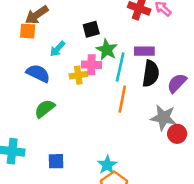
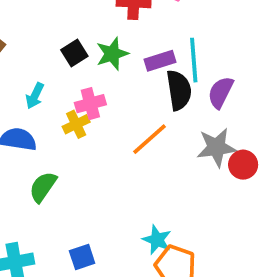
green star: (107, 50) -> (112, 54), moved, turned -30
cyan line: (120, 67) -> (194, 60), moved
orange line: (122, 99) -> (150, 139), turned 55

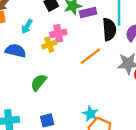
purple rectangle: (160, 61) -> (88, 12), moved
green semicircle: (43, 187) -> (39, 82), moved

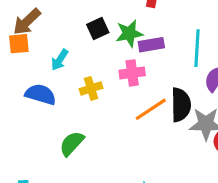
black semicircle: (109, 29) -> (181, 105), moved
pink cross: (58, 33) -> (132, 73), moved

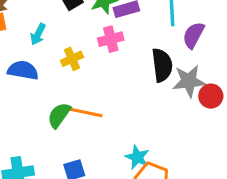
orange line: (151, 109) -> (85, 112), moved, turned 52

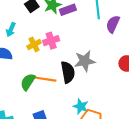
pink cross: (111, 39) -> (51, 41), moved
black semicircle: (162, 65) -> (68, 72), moved
gray star: (189, 81) -> (85, 61), moved

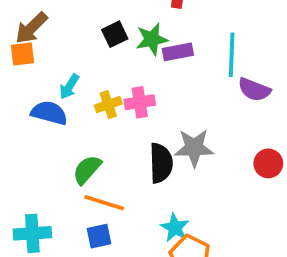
purple semicircle: (113, 24) -> (254, 90), turned -102
cyan arrow: (11, 30) -> (69, 87), moved
orange line: (45, 79) -> (104, 203), moved

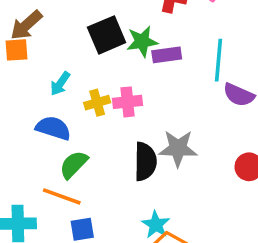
black square: (115, 34) -> (107, 35), size x1.5
blue semicircle: (49, 113) -> (53, 128), moved
orange line: (104, 203) -> (62, 196), moved

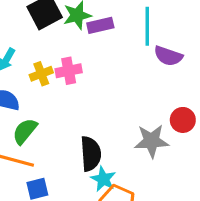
gray star: (178, 148) -> (151, 141), moved
black semicircle: (145, 162) -> (91, 154), moved

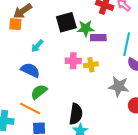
yellow cross: (41, 74) -> (91, 65), moved
gray star: (151, 141) -> (119, 86), moved

